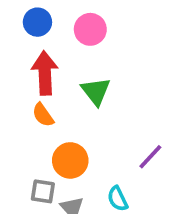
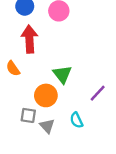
green triangle: (96, 91) -> (62, 74), moved
orange semicircle: (43, 115) -> (13, 68), moved

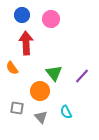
purple line: (98, 93) -> (82, 76), moved
gray square: (28, 115) -> (17, 108), moved

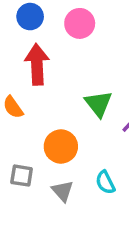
green triangle: (54, 73) -> (98, 104), moved

